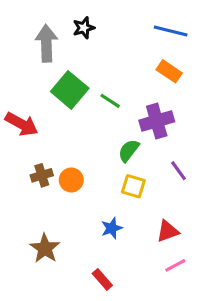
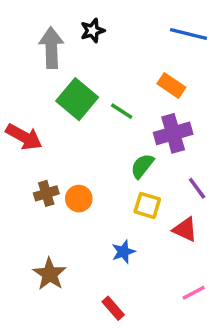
orange rectangle: (169, 71) -> (171, 85), moved
red triangle: (168, 231) -> (185, 229), moved, turned 45

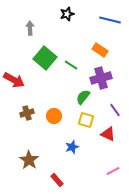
black star: (93, 31) -> (67, 14), moved
gray arrow: (51, 48) -> (30, 28), size x0.6
orange circle: (79, 199) -> (54, 116), moved
red rectangle: (113, 308) -> (57, 180), moved

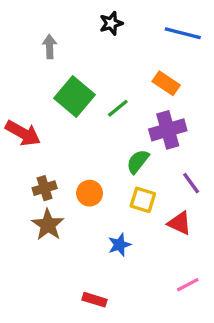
green line: (71, 65) -> (118, 108), turned -72
brown star: (29, 160) -> (48, 225), moved
red rectangle: (57, 180) -> (95, 300), turned -32

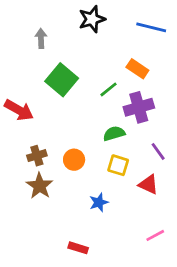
black star: (111, 23) -> (92, 19), size x1.4
green line: (118, 108) -> (108, 89), moved
green semicircle: (138, 162) -> (114, 134), turned 35

